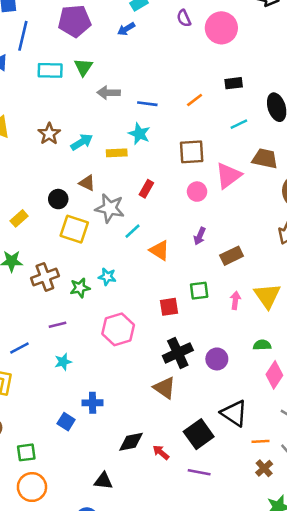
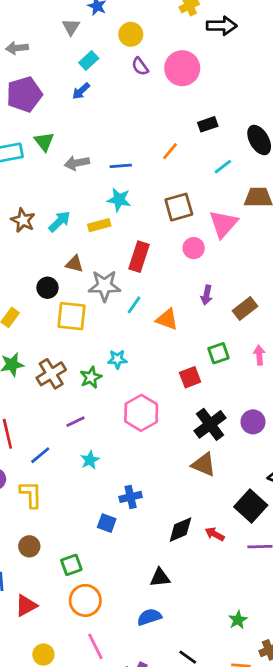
red rectangle: (146, 189) -> (139, 257), size x1.5

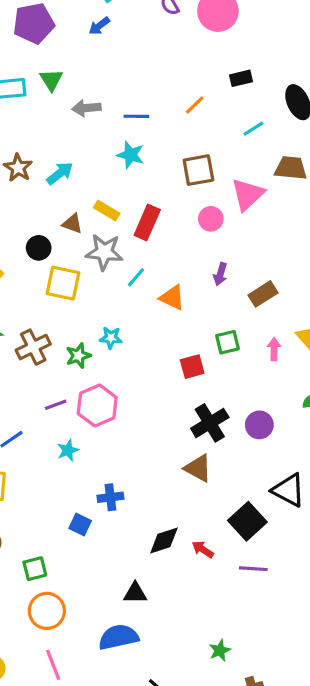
yellow rectangle: (99, 225) -> (107, 210), moved, turned 40
pink hexagon: (141, 413) -> (97, 406), moved
blue semicircle: (149, 617) -> (118, 637), size x1.4

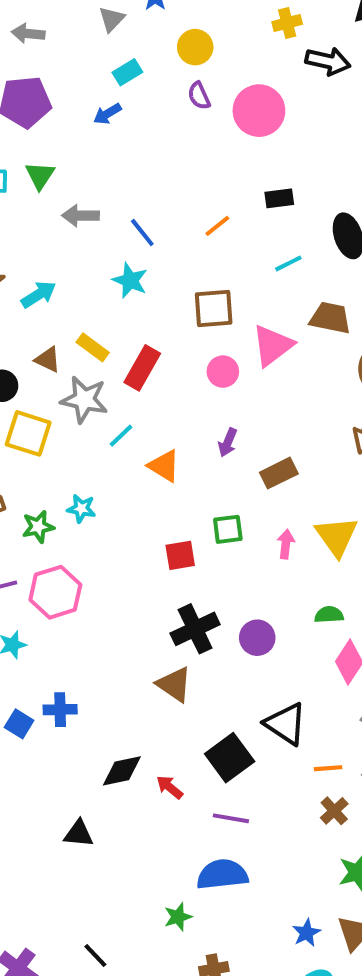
blue line: (136, 116) -> (142, 233), turned 45
blue square: (80, 525) -> (19, 724), moved
blue semicircle: (118, 637) -> (222, 874), moved

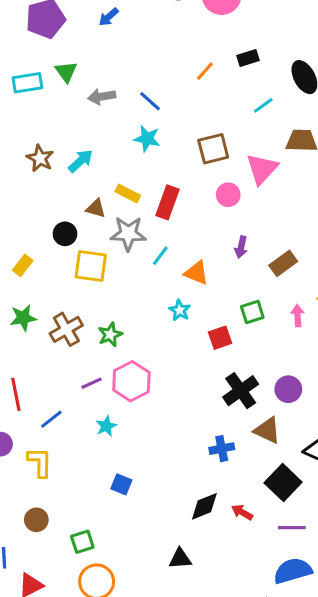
orange line: (217, 226) -> (205, 71), moved
cyan star: (81, 509) -> (180, 310), moved, turned 30
brown triangle: (174, 684) -> (267, 430), moved
blue cross: (60, 710) -> (222, 449), moved

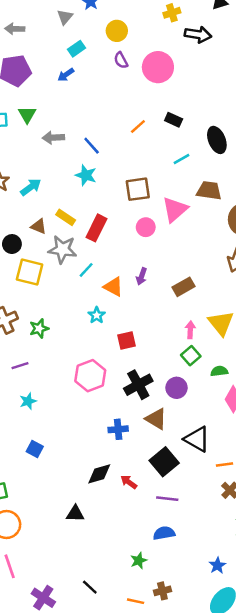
black rectangle: (248, 58) -> (174, 120), turned 35
purple arrow: (241, 247) -> (142, 276), moved
green square: (252, 312) -> (191, 356), moved, turned -30
pink hexagon: (131, 381) -> (90, 376), moved
blue semicircle: (293, 571) -> (164, 533), size x0.7

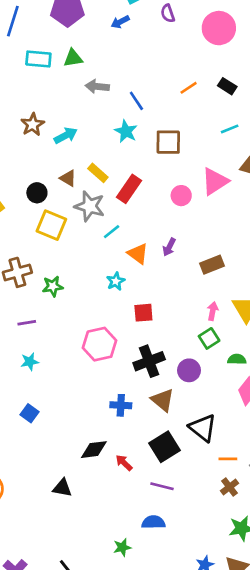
purple semicircle: (121, 60) -> (168, 13), moved
green triangle: (27, 115) -> (73, 58), turned 42
brown square: (138, 189) -> (168, 142), moved

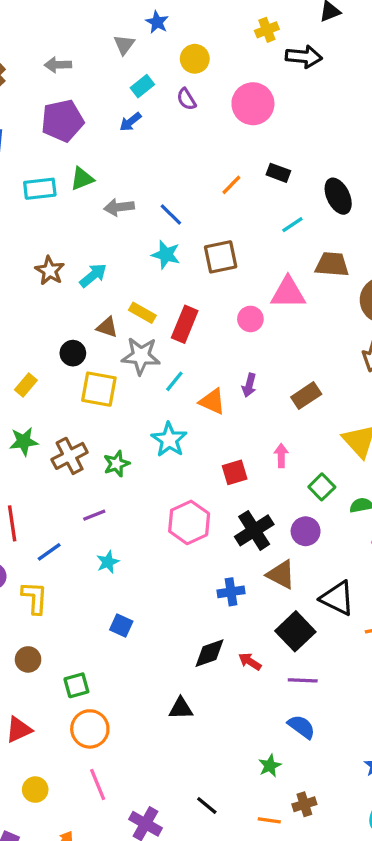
pink triangle: (215, 181) -> (288, 293), turned 44
cyan star: (116, 281) -> (169, 440), moved, size x1.5
pink arrow: (213, 311) -> (281, 455), moved
blue semicircle: (153, 522) -> (301, 727), turned 50

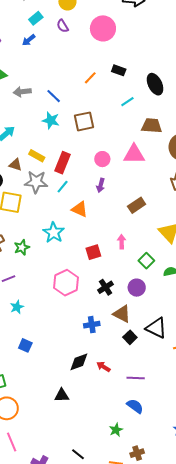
pink triangle: (288, 293) -> (134, 154), moved
cyan line: (174, 381) -> (63, 187), moved
purple arrow: (249, 385) -> (101, 185), moved
black cross: (254, 530) -> (106, 287), size x0.7
black square: (295, 631) -> (130, 337), moved, size x0.6

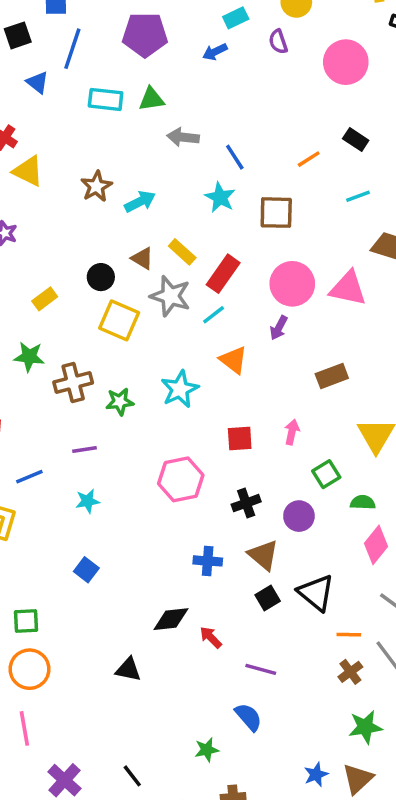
orange line: (90, 78) -> (309, 159), moved
pink circle: (102, 159) -> (292, 284), size x1.6

